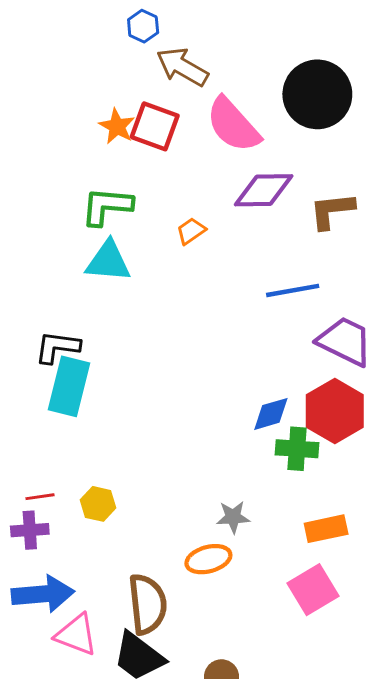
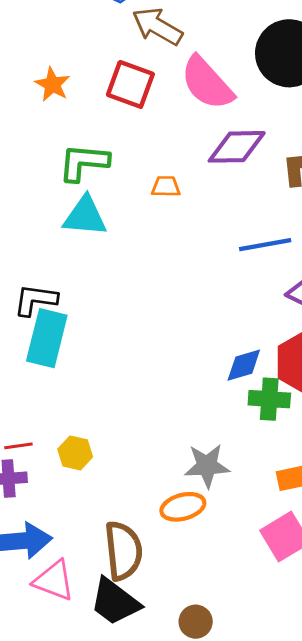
orange star: (117, 126) -> (52, 84), moved
orange trapezoid: (191, 231) -> (166, 187), turned 36
gray star: (233, 517) -> (207, 466), size x1.4

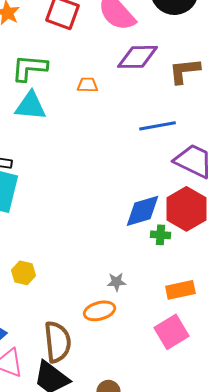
blue diamond: (244, 365) -> (142, 211), size x1.4
green cross: (269, 399) -> (160, 235), size x0.7
gray star: (207, 466) -> (116, 282), size x0.6

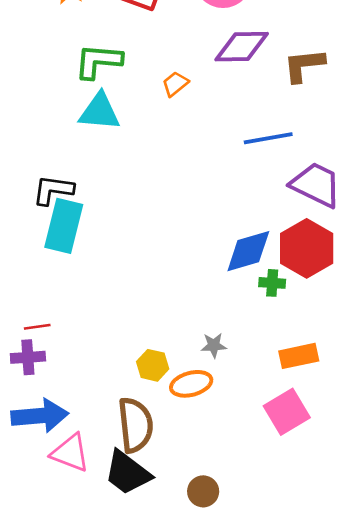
orange trapezoid: (87, 85) -> (175, 84), turned -40
yellow hexagon: (23, 273) -> (153, 365), moved

